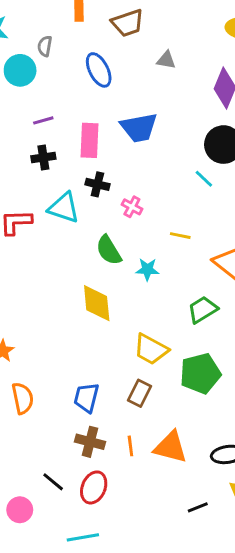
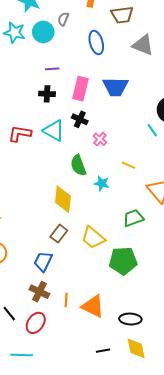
gray triangle: (166, 60) -> (143, 45), size x1.6
brown rectangle: (140, 393) -> (59, 234), moved

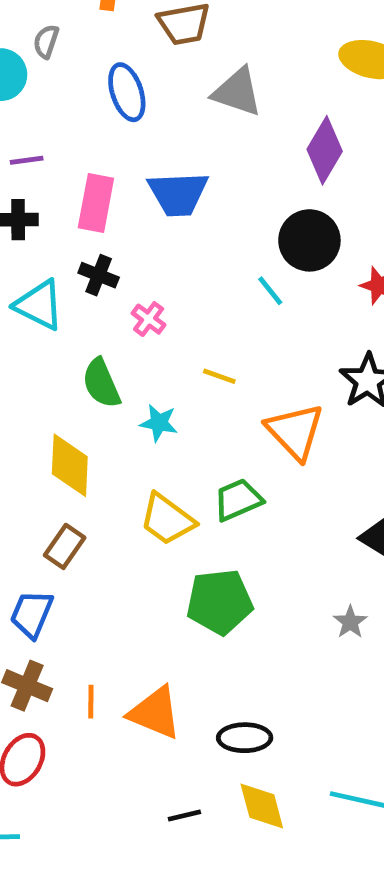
yellow trapezoid: (93, 238) -> (167, 519), moved

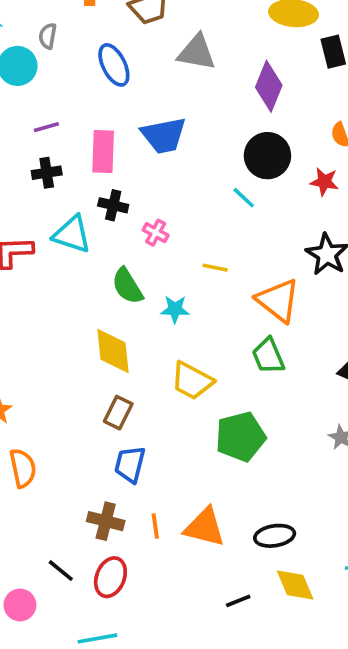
green trapezoid: (238, 500) -> (268, 356), moved, turned -81
blue trapezoid: (32, 614) -> (130, 464), moved

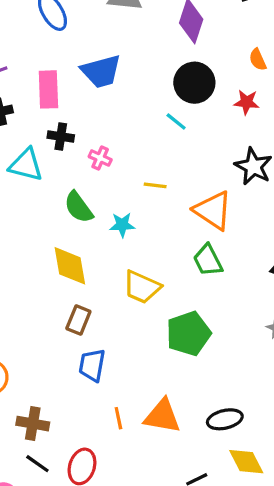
brown cross: (106, 521) -> (33, 424), moved

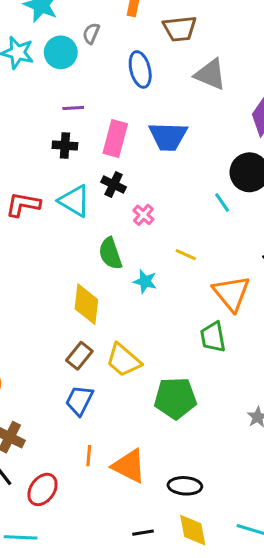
yellow trapezoid: (142, 287) -> (123, 360), moved

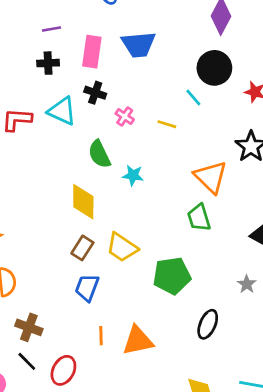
yellow line: (186, 255) -> (167, 124), moved
orange triangle: (129, 466) -> (138, 341), turned -32
black ellipse: (185, 486) -> (208, 324), moved, turned -64

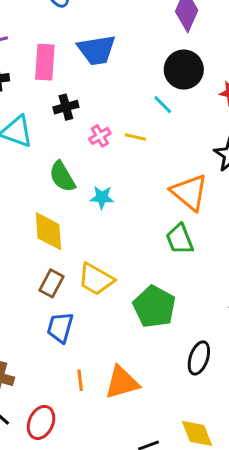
black cross: (95, 93) -> (66, 107), moved, turned -30
pink cross: (125, 116) -> (100, 136), moved, turned 30
green pentagon: (172, 276) -> (154, 307), turned -30

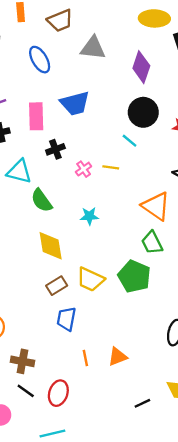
green semicircle: (62, 177) -> (42, 201), moved
brown rectangle: (51, 283) -> (57, 286), turned 36
green pentagon: (154, 307) -> (134, 276), moved
orange triangle: (122, 382) -> (118, 357), size x0.7

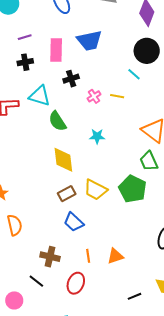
blue trapezoid: (66, 319) -> (74, 222), turned -60
brown cross: (22, 361) -> (50, 257), moved
red ellipse: (58, 393) -> (76, 283), moved

